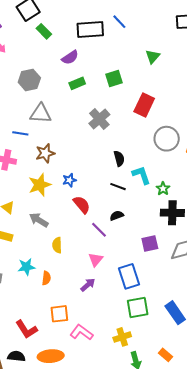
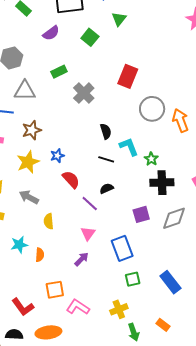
green triangle: (153, 57) -> (119, 19), moved
green square: (114, 78) -> (90, 37), moved, turned -30
green rectangle: (77, 83) -> (59, 72), moved
green square: (138, 308) -> (133, 279), size x0.7

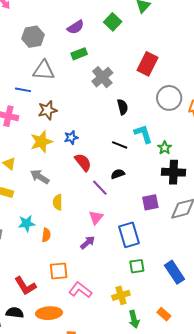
purple semicircle: (51, 33) -> (76, 27), moved
black semicircle: (106, 131) -> (123, 107), moved

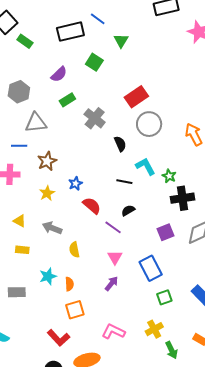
red rectangle: (147, 64) -> (136, 97), turned 40
gray circle: (169, 98) -> (149, 124), moved
yellow star: (41, 142) -> (47, 193), size x0.7
orange square: (59, 271) -> (75, 310), moved

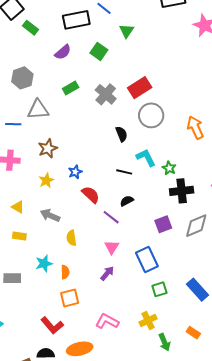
purple semicircle: (59, 74) -> (63, 52), moved
gray cross: (95, 118) -> (106, 94), moved
blue line: (19, 146) -> (13, 124), moved

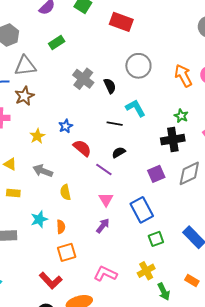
red rectangle: (140, 88) -> (121, 22), moved, turned 55
gray cross: (106, 94) -> (83, 79), moved
brown star: (48, 148) -> (24, 96), moved
green star: (169, 168) -> (181, 116), moved

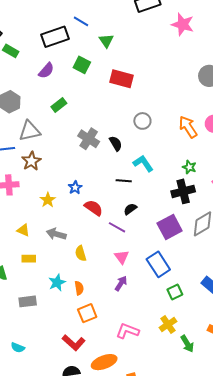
gray circle: (138, 66) -> (142, 121), size x0.7
purple square: (156, 174) -> (170, 227), size x1.4

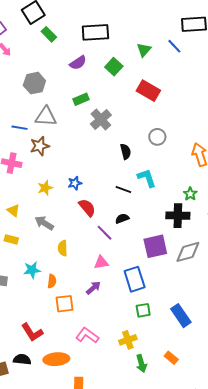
blue line: (81, 21) -> (174, 46), moved
gray cross: (89, 139) -> (101, 120), moved
pink triangle: (122, 257) -> (101, 262), turned 42
orange square: (87, 313) -> (64, 304), moved

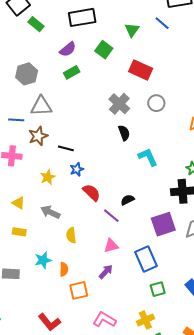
green rectangle: (81, 99) -> (72, 72), moved
gray cross: (101, 120) -> (119, 104), moved
gray circle: (157, 137) -> (156, 103), moved
black line: (123, 189) -> (66, 148), moved

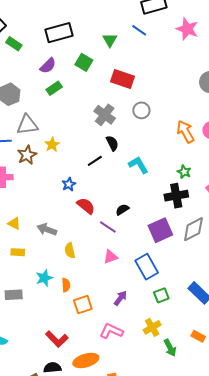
black line: (66, 148) -> (95, 161), moved, turned -42
yellow star: (48, 177) -> (52, 145), moved
purple arrow: (106, 272) -> (120, 298), moved

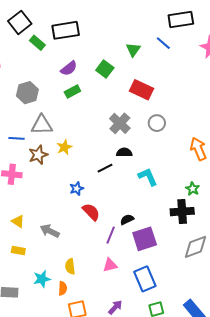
black rectangle: (59, 33) -> (66, 30), moved
black semicircle: (112, 143) -> (124, 152), turned -70
purple line: (108, 227) -> (111, 235), turned 72
purple square: (160, 230) -> (145, 239), moved
yellow semicircle: (70, 250) -> (70, 266), moved

